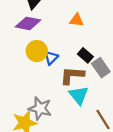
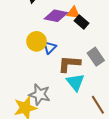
purple diamond: (28, 23) -> (56, 16), moved
black rectangle: (85, 55) -> (81, 22), moved

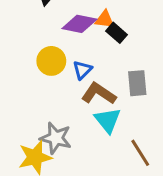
blue triangle: (50, 47) -> (82, 70), moved
gray rectangle: (96, 57) -> (137, 83), turned 30
brown L-shape: (69, 64) -> (99, 94), turned 30

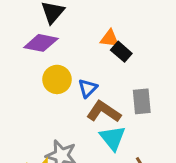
purple diamond: (79, 24) -> (41, 43), moved

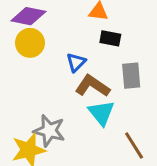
black rectangle: (121, 52) -> (110, 38), moved, turned -30
yellow circle: (57, 79) -> (30, 43), moved

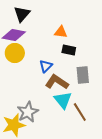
gray star: (49, 131) -> (28, 112), turned 30
brown line: (134, 146) -> (80, 112), moved

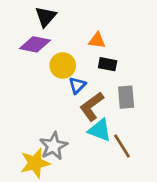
yellow circle: (15, 53) -> (63, 65), moved
brown L-shape: (57, 82) -> (92, 106), turned -70
cyan triangle: (63, 100) -> (100, 130), turned -30

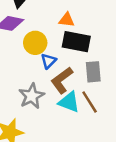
black rectangle: (108, 64) -> (76, 42), size x1.6
gray star: (53, 146) -> (32, 96), moved
brown line: (122, 146) -> (90, 102), moved

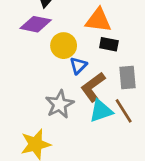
orange triangle: (67, 20) -> (98, 20), size x1.5
black rectangle: (76, 42) -> (109, 44), size x0.6
cyan triangle: (69, 102) -> (101, 111), turned -40

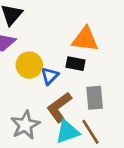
orange triangle: (98, 20) -> (85, 39), moved
blue triangle: (78, 66) -> (50, 76), moved

